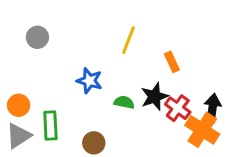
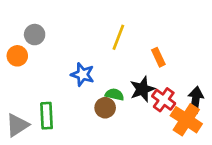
orange circle: (19, 105) -> (17, 56), moved
brown circle: (94, 143) -> (105, 108), moved

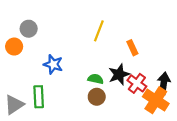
blue star: (82, 74) -> (53, 64), moved
brown circle: (105, 108) -> (97, 97), moved

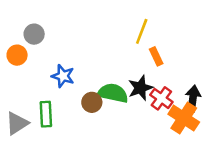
yellow line: (99, 31) -> (142, 31), moved
green semicircle: (96, 79) -> (113, 93), size x1.6
brown circle: (97, 97) -> (92, 102), moved

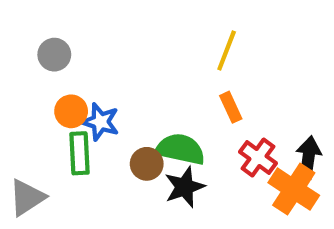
orange circle: (17, 55) -> (71, 111), moved
orange rectangle: (156, 56) -> (231, 107), moved
black star: (140, 88) -> (185, 187), moved
green rectangle: (46, 114) -> (79, 153), moved

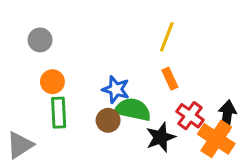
blue star: (100, 122) -> (116, 89), moved
black star: (185, 187) -> (161, 137), moved

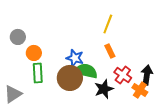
gray circle: (40, 40) -> (18, 37), moved
brown circle: (108, 120) -> (70, 78), size x1.6
orange cross: (216, 139) -> (140, 90), size x0.7

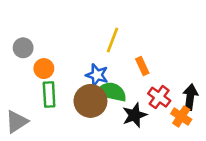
yellow line: (108, 24) -> (113, 40), moved

